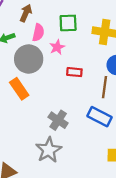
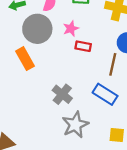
pink star: (57, 47) -> (71, 29), moved
gray star: (49, 150) -> (75, 125), moved

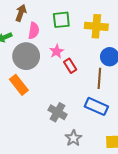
red rectangle: (83, 46) -> (70, 66), turned 56
gray star: (75, 125) -> (73, 138), size x0.7

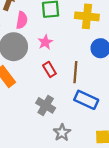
red rectangle: (70, 66) -> (49, 69), moved
brown line: (99, 78) -> (75, 72), moved

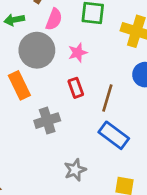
gray cross: (46, 105) -> (47, 121), moved, turned 30

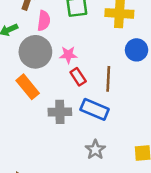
pink star: (78, 53) -> (68, 55), moved, turned 30
gray cross: (47, 121) -> (60, 112), turned 30
blue rectangle: (114, 135) -> (95, 109), moved

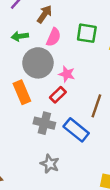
red rectangle: (78, 77) -> (58, 95), moved, turned 63
gray star: (95, 150) -> (50, 164), moved, turned -30

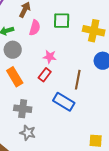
gray circle: (38, 63) -> (13, 50), moved, size x0.7
gray cross: (44, 123) -> (23, 109), moved
gray star: (50, 164) -> (28, 133), moved

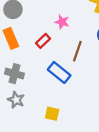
pink star: (50, 57) -> (62, 22), moved
yellow square: (96, 141) -> (52, 114), moved

